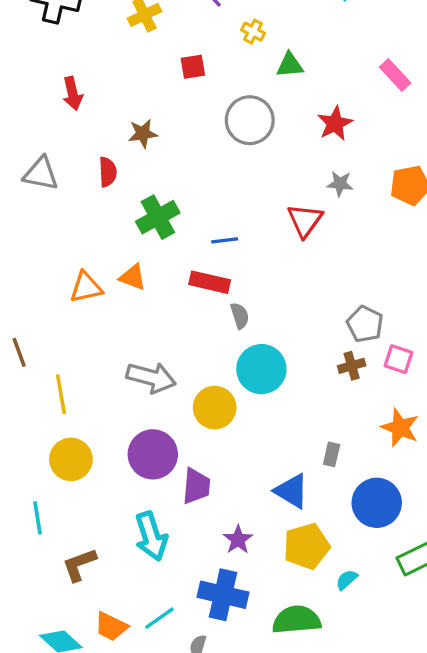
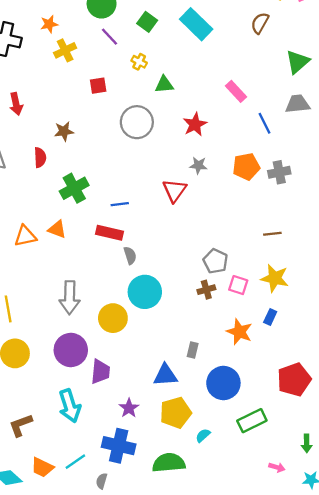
gray arrow: (151, 377) -> (70, 298), turned 76
blue triangle: (291, 491) -> (165, 375), turned -35

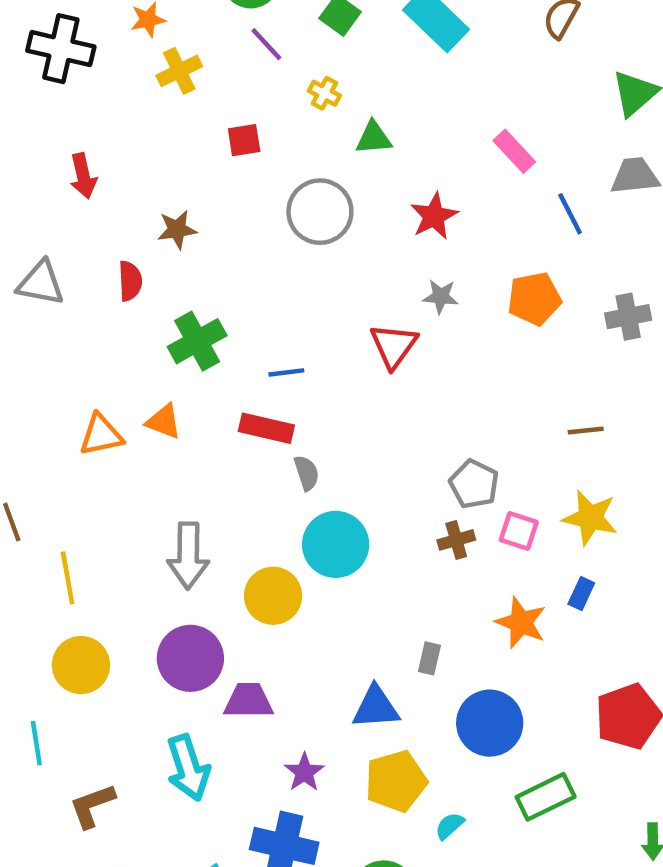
gray cross: (279, 172) -> (628, 317), moved
purple trapezoid: (100, 372) -> (248, 701), turned -95

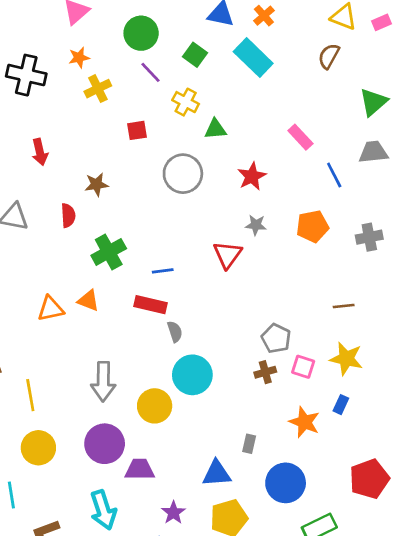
yellow cross: (324, 93) -> (186, 102), size x1.4

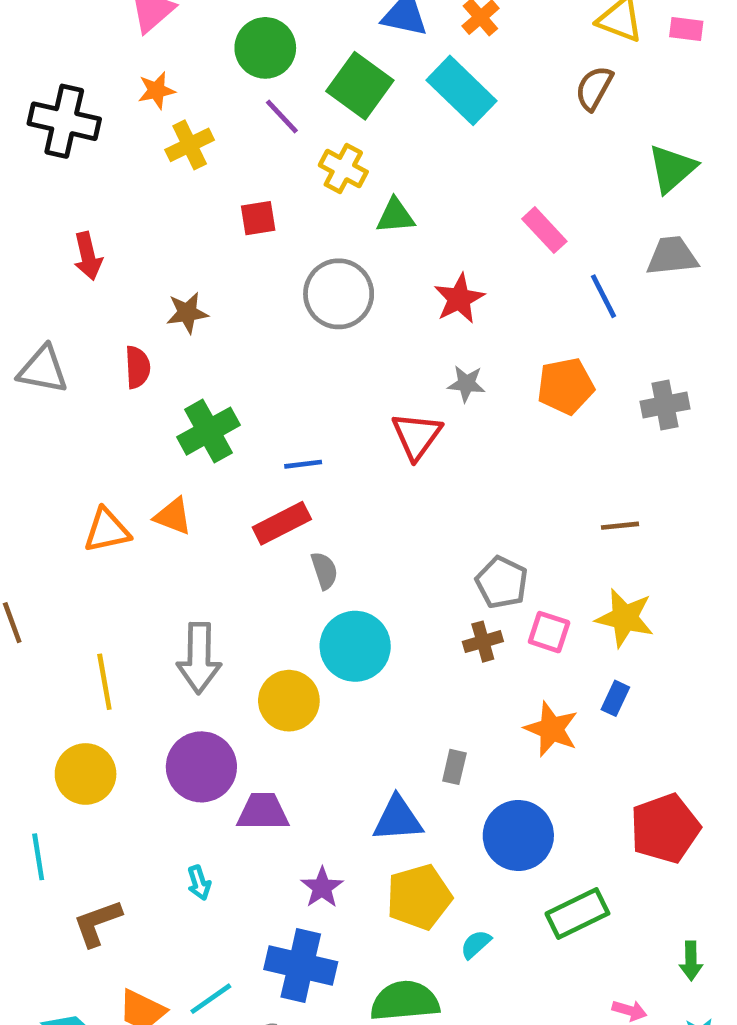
pink rectangle: (381, 22) -> (686, 29), turned 30
green square: (195, 55) -> (360, 86), size x1.5
red rectangle: (151, 305) -> (282, 523), turned -40
yellow line: (30, 395) -> (104, 682), moved
cyan arrow: (103, 510) -> (199, 883), size x0.5

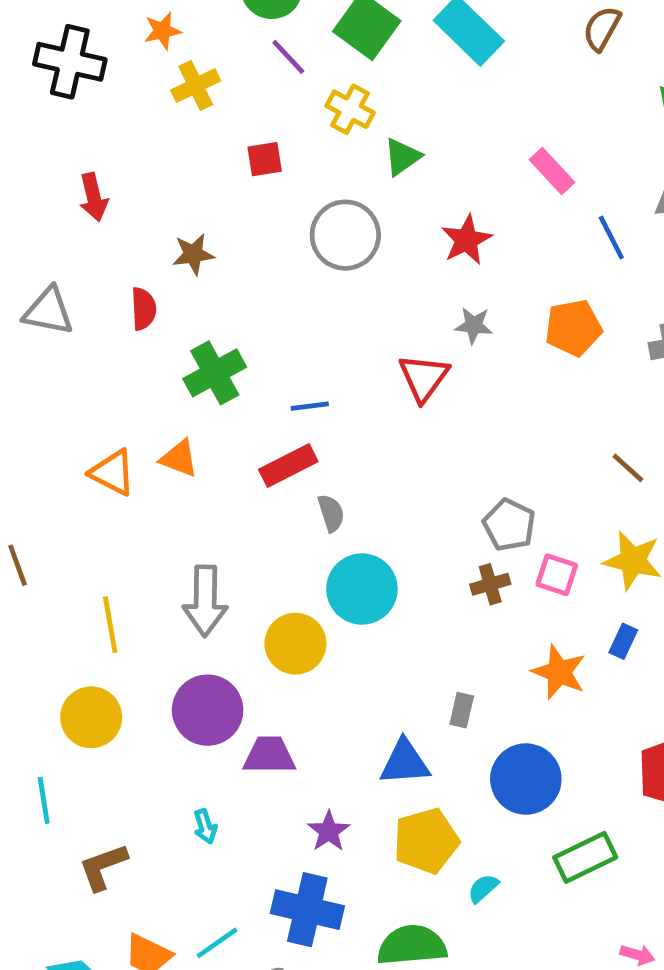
green triangle: (395, 216) -> (402, 157), turned -30
brown line: (620, 526) -> (628, 468), turned 48
orange triangle: (107, 530) -> (113, 473), turned 39

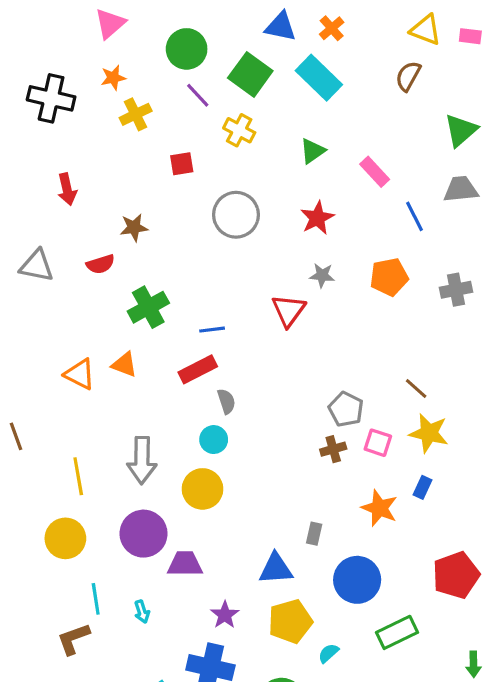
green triangle: (402, 157) -> (312, 151), moved
red semicircle: (143, 309) -> (100, 264), turned 76
brown line: (628, 468) -> (416, 389), moved
cyan circle: (362, 589) -> (214, 440), moved, size x0.6
cyan line: (44, 800) -> (96, 599), moved

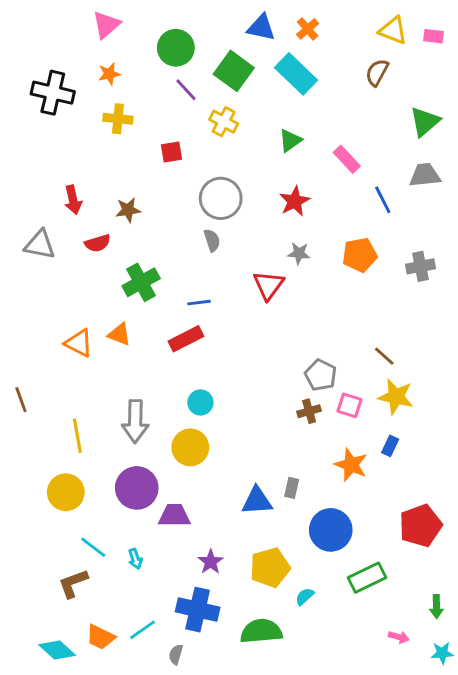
yellow cross: (136, 114) -> (118, 119), moved, turned 32
red arrow: (67, 189) -> (73, 200), moved
gray semicircle: (226, 401) -> (212, 240), moved
blue triangle: (276, 569) -> (257, 501), moved
cyan line: (96, 599) -> (93, 547), turned -44

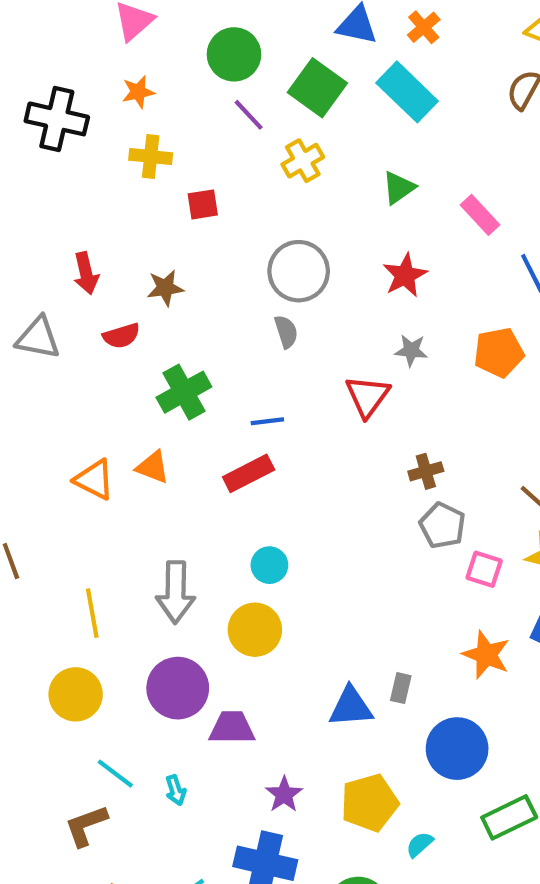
yellow cross: (224, 122) -> (303, 161), turned 32
red square: (171, 152) -> (203, 204), moved
brown cross: (309, 411) -> (426, 471), moved

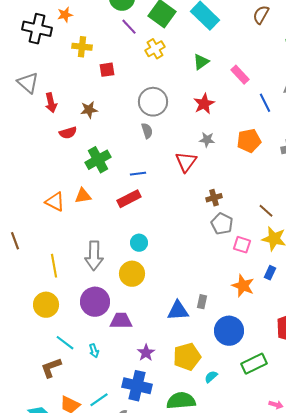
orange star: (138, 92) -> (65, 15), moved
gray triangle: (38, 338) -> (28, 83), moved, turned 30
orange triangle: (153, 467) -> (83, 196), turned -30

